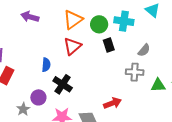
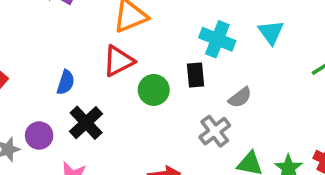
green circle: (99, 24) -> (154, 90), moved
black rectangle: (109, 45) -> (195, 75), moved
gray cross: (135, 72) -> (215, 131), turned 36

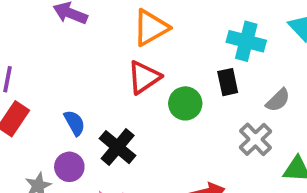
blue semicircle: (66, 82) -> (74, 123), moved, turned -40

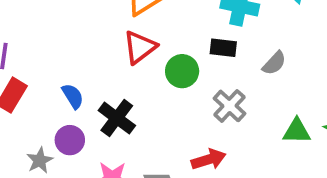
black rectangle: (228, 82) -> (223, 48), turned -68
gray cross: (256, 139) -> (229, 106), moved

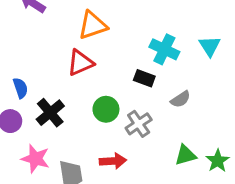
green circle: (182, 71) -> (106, 109), moved
green triangle: (297, 131) -> (185, 155), turned -30

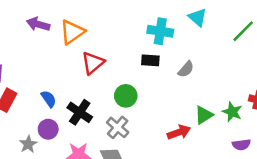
orange triangle: (93, 25) -> (72, 32), moved
gray cross: (139, 124) -> (118, 127), moved
red arrow: (113, 161) -> (179, 132), moved

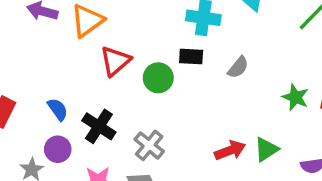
green circle: (126, 96) -> (158, 78), moved
green star: (232, 112) -> (295, 97), moved
green triangle: (204, 115) -> (266, 149), moved

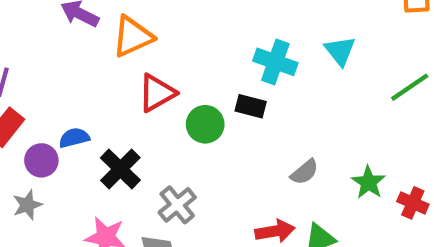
gray semicircle: (238, 67) -> (304, 172), moved
blue semicircle: (58, 109) -> (74, 138), turned -80
purple circle: (58, 149) -> (41, 160), moved

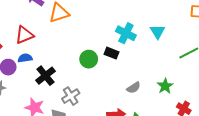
red triangle: (157, 93) -> (24, 35), moved
green star: (368, 182) -> (165, 86), moved

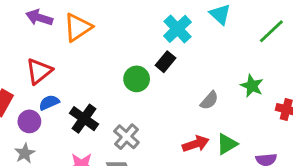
cyan cross: (126, 33) -> (177, 29), turned 36
black rectangle: (112, 53) -> (165, 62), turned -56

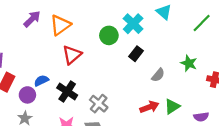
purple arrow: (39, 18) -> (32, 19), turned 120
black rectangle: (165, 62) -> (136, 54), moved
red triangle: (39, 71) -> (72, 55), moved
green circle: (137, 79) -> (109, 35), moved

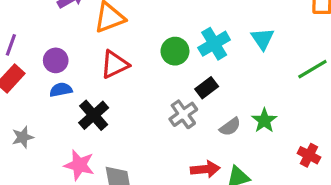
green star: (189, 63) -> (264, 121), moved
purple circle: (27, 95) -> (56, 60), moved
gray cross: (99, 104) -> (183, 114), moved

